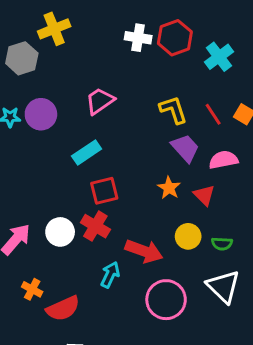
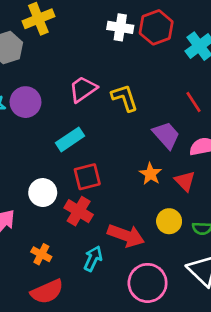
yellow L-shape: (173, 110) -> (125, 98), moved
white circle: (60, 232) -> (43, 193), moved
orange cross: (32, 289) -> (41, 254), moved

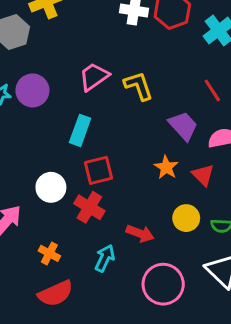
cyan rectangle: (70, 139) -> (80, 130), turned -36
red arrow: (126, 236) -> (140, 233), size x0.7

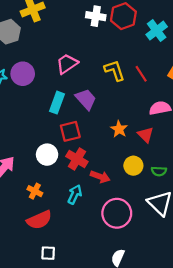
yellow L-shape: (139, 86) -> (115, 70), moved
red line: (212, 90) -> (141, 74), moved
purple trapezoid: (183, 126) -> (86, 99), moved
white circle: (51, 187) -> (47, 155), moved
red cross: (89, 207) -> (77, 159), moved

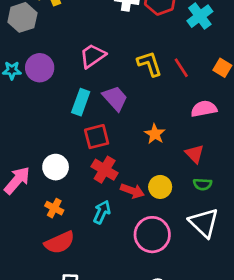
red triangle: (146, 135) -> (195, 154), moved
white circle: (47, 155) -> (56, 167), moved
yellow circle: (133, 166) -> (160, 187), moved

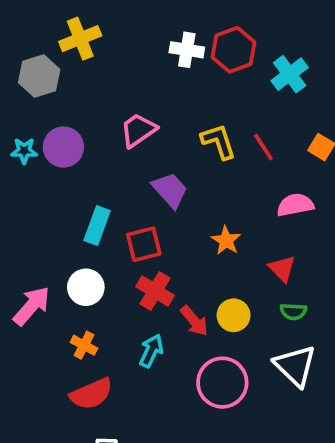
cyan rectangle: (81, 102) -> (97, 226), moved
red arrow: (132, 191) -> (194, 321), turned 30

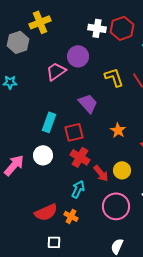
pink trapezoid: (138, 130) -> (56, 71), moved
purple circle: (63, 147) -> (78, 56), moved
orange cross: (84, 345) -> (71, 216), moved

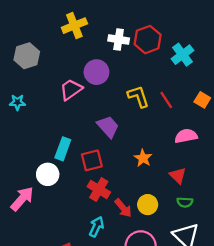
yellow cross: (40, 22) -> (74, 26), moved
white circle: (43, 155) -> (48, 174), moved

